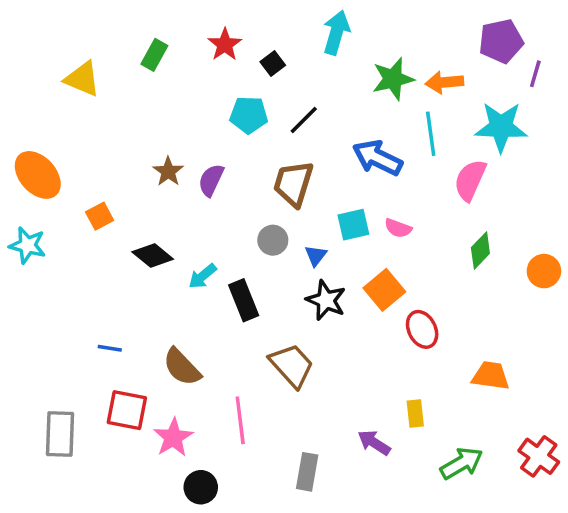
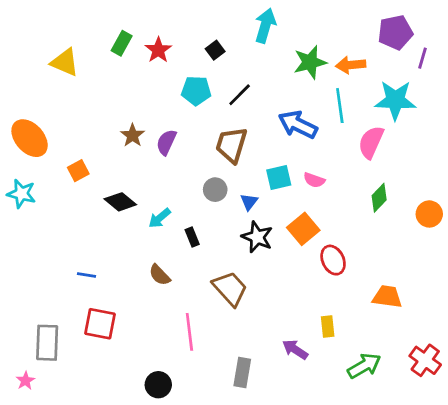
red star: (225, 45) -> (158, 50), moved
black rectangle: (244, 300) -> (192, 237), size x0.6
brown semicircle: (182, 367) -> (160, 275), moved, size x0.7
pink star: (173, 437) -> (25, 381), moved, size x0.6

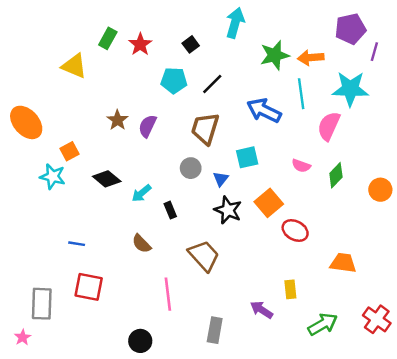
yellow triangle: (65, 62) -> (74, 66), moved
pink semicircle: (314, 180) -> (301, 166), moved
cyan star: (21, 194) -> (53, 176), moved
red ellipse: (333, 260) -> (295, 230), turned -35

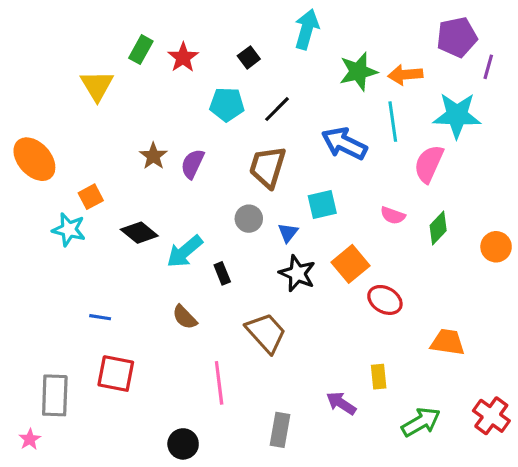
yellow triangle: (74, 66) -> (97, 86), turned 36
cyan arrow: (141, 193) -> (185, 251), size x1.4

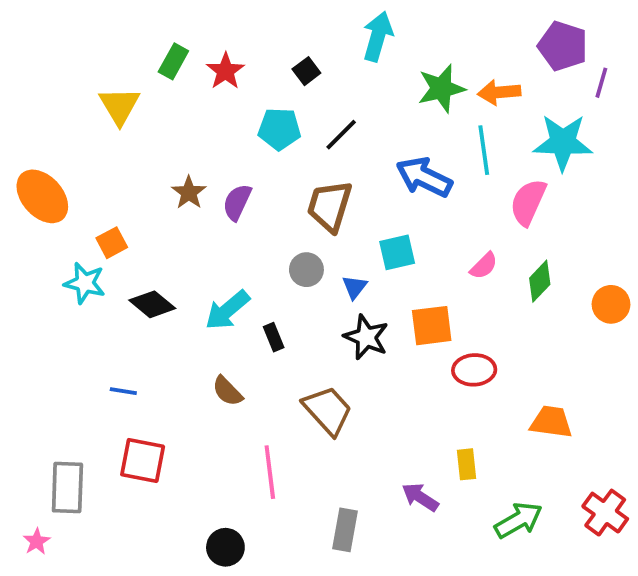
purple pentagon: (457, 37) -> (563, 46), turned 30
pink semicircle: (393, 215) -> (484, 266), turned -65
black diamond: (139, 233) -> (152, 304), moved
orange square: (351, 264) -> (432, 326), turned 33
red ellipse: (385, 300) -> (474, 370), turned -32

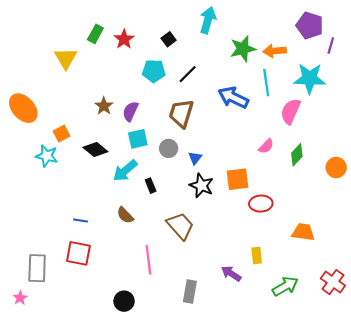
cyan square: (397, 252) -> (138, 139), moved
black diamond: (152, 304) -> (95, 149), moved
blue line: (123, 391) -> (81, 221), moved

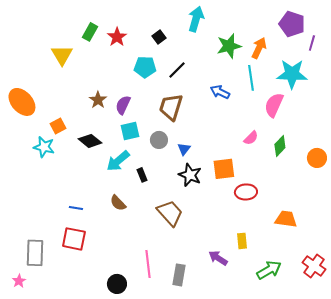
orange arrow: (275, 51) -> (259, 48), turned 120
blue arrow: (233, 98) -> (220, 92), size x0.7
pink line: (148, 260) -> (148, 264), moved

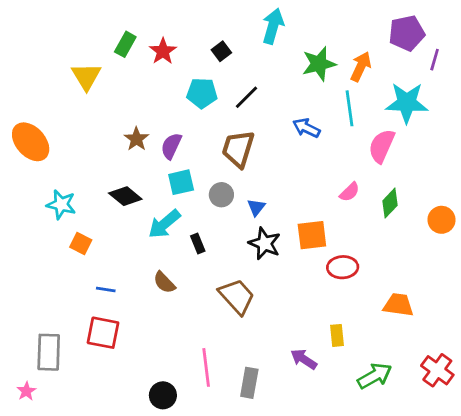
purple pentagon: (292, 24) -> (407, 33), turned -30
orange square: (58, 126) -> (81, 243), moved, turned -35

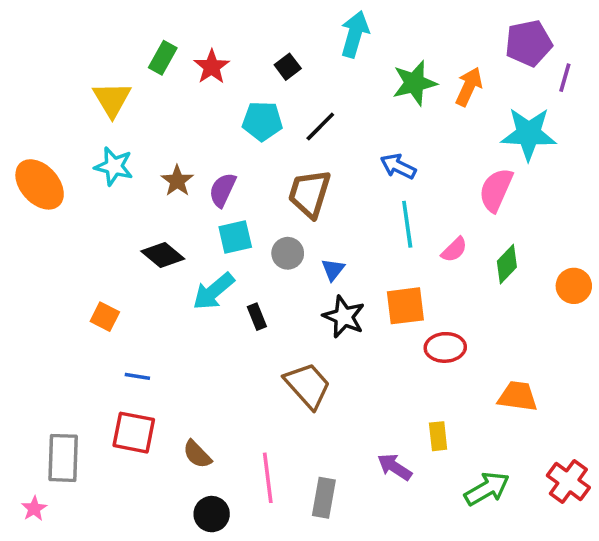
cyan line: (350, 108) -> (407, 224), moved
cyan star: (61, 204) -> (114, 166), moved
brown semicircle: (164, 282) -> (197, 454), moved

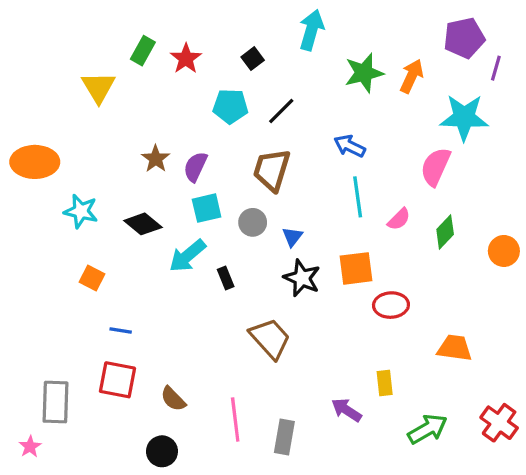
cyan star: (114, 166) -> (81, 211), moved
orange ellipse: (40, 184) -> (35, 162), turned -48
black circle: (212, 514) -> (162, 451), moved

